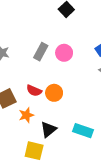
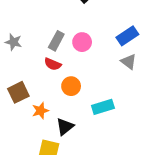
red semicircle: (34, 91) -> (53, 64), moved
cyan rectangle: (83, 131) -> (103, 107), moved, turned -36

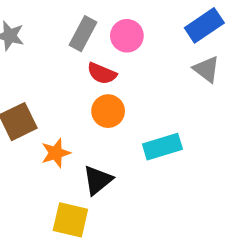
red semicircle: (53, 64) -> (102, 73), moved

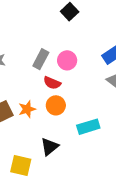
orange star: (56, 153) -> (27, 109), moved
yellow square: (70, 220) -> (21, 165), moved

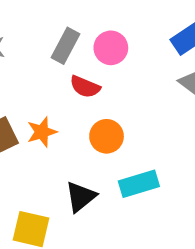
orange circle: (56, 105) -> (107, 136), moved
cyan rectangle: (88, 127) -> (139, 184), moved

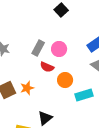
orange circle: (107, 136) -> (65, 80), moved
cyan rectangle: (139, 184) -> (84, 95), moved

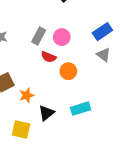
orange star: (27, 88) -> (27, 95), moved
cyan rectangle: (84, 95) -> (80, 109), moved

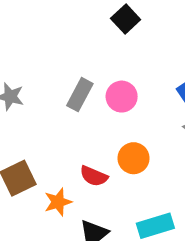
red semicircle: (49, 57) -> (94, 176), moved

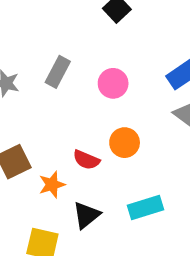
gray rectangle: (80, 95) -> (58, 72), moved

